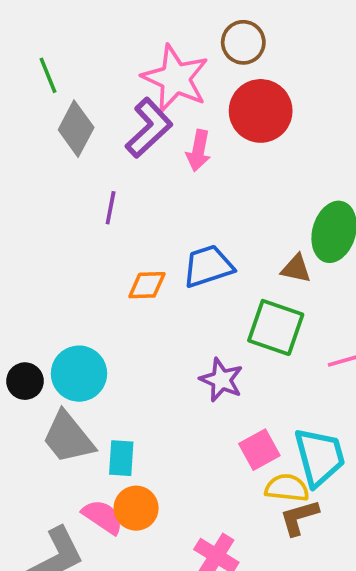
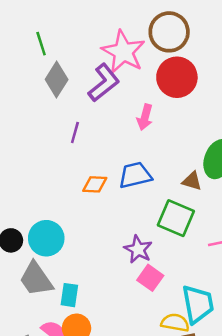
brown circle: (243, 42) -> (169, 32), size x1.4
pink arrow: (198, 151) -> (145, 117), moved
pink square: (259, 450) -> (150, 278), moved, turned -30

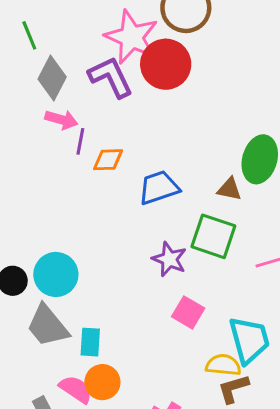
red circle: (177, 77) -> (166, 64), moved
purple L-shape: (104, 83) -> (111, 77), turned -72
pink arrow: (145, 117) -> (61, 120), moved, turned -85
orange diamond: (95, 184) -> (108, 160), moved
purple star: (138, 249) -> (169, 259), moved

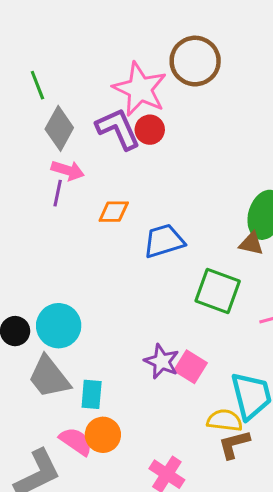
red circle: (166, 64) -> (150, 130), moved, size x0.6
purple line: (80, 141) -> (58, 193), moved
brown triangle: (229, 189) -> (251, 244), moved
purple star: (169, 259) -> (162, 361), moved

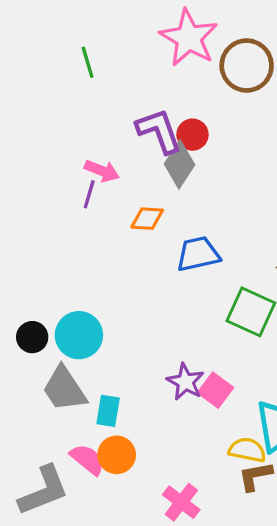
green line: (37, 85) -> (88, 62), moved
pink star: (140, 89) -> (189, 38), moved
gray diamond: (59, 128) -> (179, 164), moved

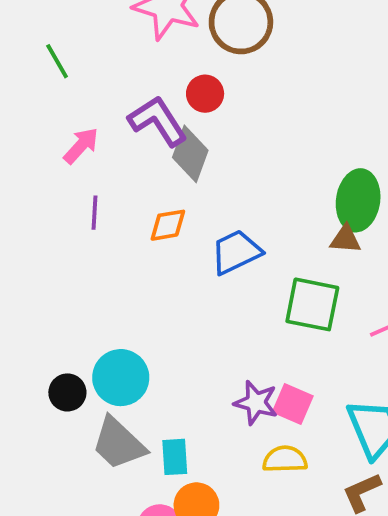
red circle: (193, 135) -> (205, 94), moved
pink arrow: (102, 171) -> (81, 146), moved, turned -56
yellow semicircle: (247, 450) -> (285, 459), moved

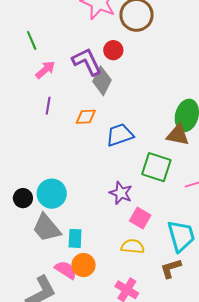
green line: (57, 61) -> (32, 40), moved
brown triangle: (345, 239) -> (178, 135), size x1.4
purple star: (256, 403) -> (121, 193), moved

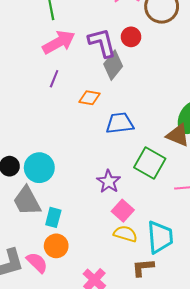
pink arrow: (45, 70) -> (59, 42), size x1.5
yellow semicircle: (133, 246) -> (125, 234), moved
pink semicircle: (66, 270) -> (37, 263), moved

